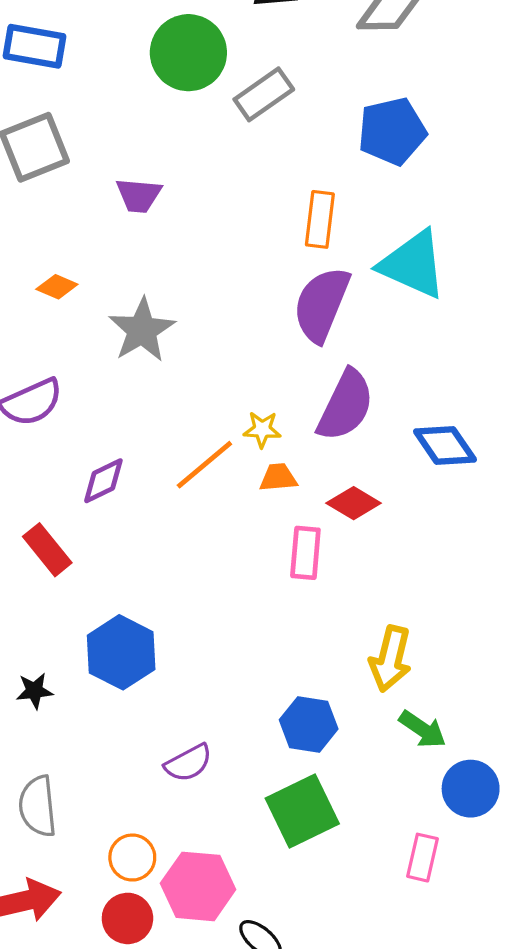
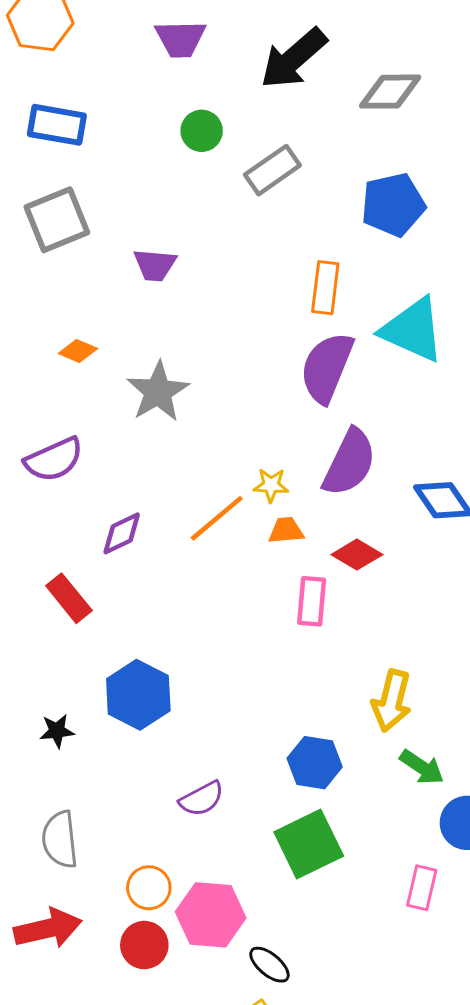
green circle: (188, 53) -> (202, 131), size x0.6

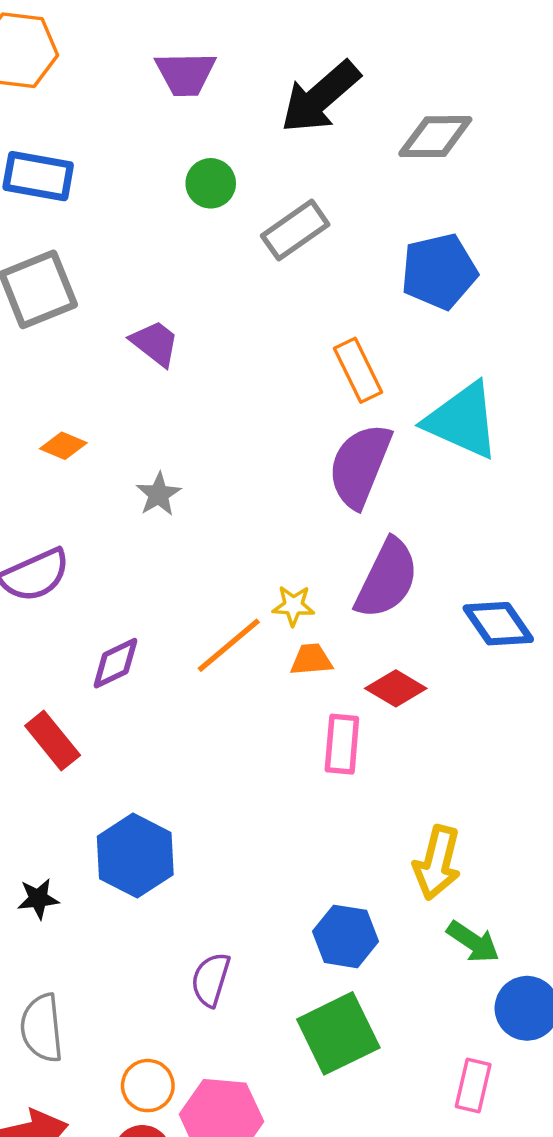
purple trapezoid: (155, 265) -> (155, 343), turned -147
orange rectangle: (325, 288) -> (358, 370), turned -33
gray star: (158, 392) -> (159, 494), size x0.6
purple semicircle: (202, 799) -> (211, 980), turned 135

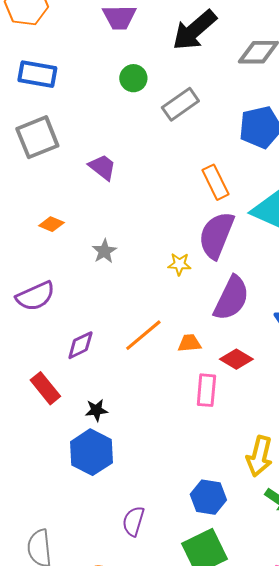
yellow star: (293, 606) -> (179, 264), moved
black star: (38, 899) -> (96, 410), moved

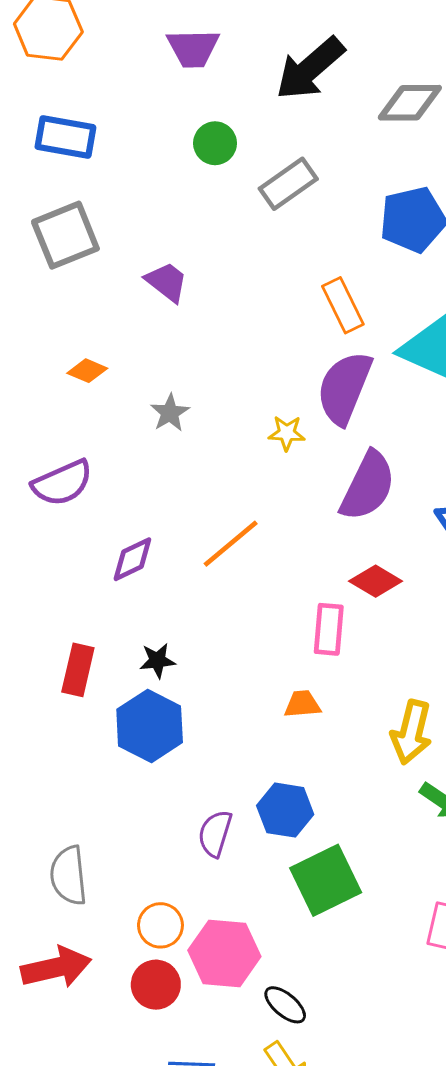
orange trapezoid: (189, 343) -> (302, 704), moved
red rectangle: (45, 388) -> (78, 670), moved, turned 52
blue hexagon: (208, 497) -> (285, 810), moved

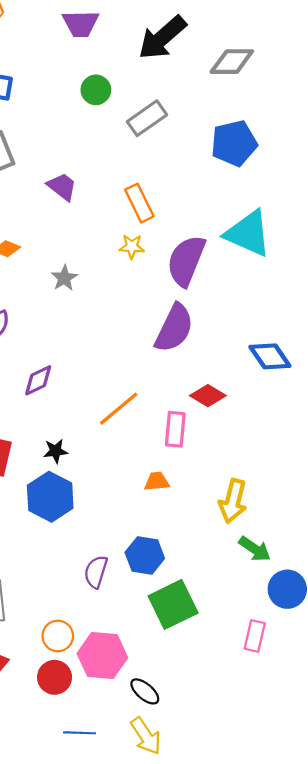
orange rectangle: (343, 305) -> (139, 203), moved
yellow star: (287, 433) -> (132, 247), moved
purple semicircle: (368, 486) -> (174, 328), moved
orange line: (231, 544) -> (119, 409), moved

